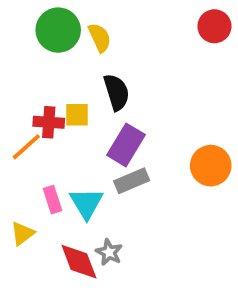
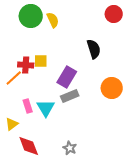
black semicircle: (117, 92) -> (94, 49), moved
gray star: (109, 252) -> (70, 148), moved
red diamond: (79, 262) -> (29, 146), moved

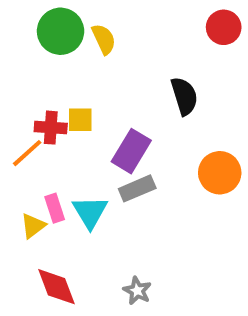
yellow triangle: (12, 124) -> (33, 226), moved

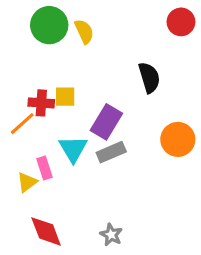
cyan triangle: (90, 212) -> (73, 149), moved

